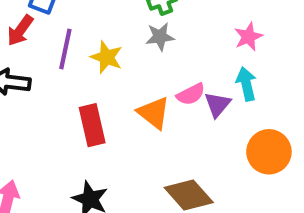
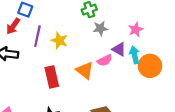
gray star: (160, 37) -> (100, 28), moved
purple triangle: (218, 105) -> (119, 49), moved, turned -40
orange circle: (269, 152) -> (150, 66), moved

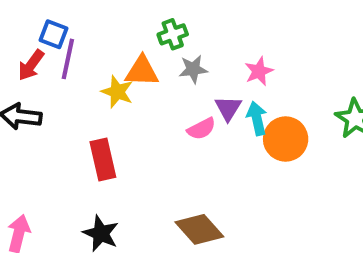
purple line: (37, 36) -> (68, 59), moved
purple triangle: (119, 49) -> (228, 108), turned 32
orange triangle: (85, 70) -> (142, 71), moved, turned -36

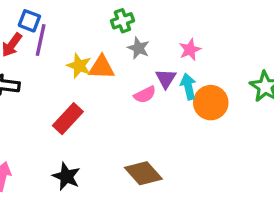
gray star: (193, 69) -> (139, 48), turned 30
orange triangle: (142, 71) -> (102, 67), moved
red rectangle: (103, 160) -> (68, 119), turned 56

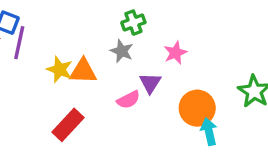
green cross: (122, 21) -> (133, 23), moved
cyan arrow: (188, 87) -> (209, 132), moved
red rectangle: (68, 119) -> (68, 125), moved

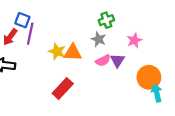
pink semicircle: (128, 100) -> (103, 60), moved

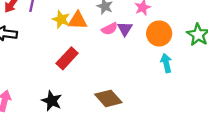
orange circle: (149, 77) -> (159, 33), moved

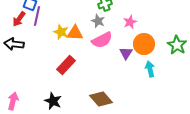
pink semicircle: (110, 29) -> (102, 40), size x1.5
purple triangle: (125, 29) -> (126, 53), moved

